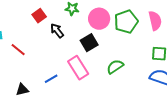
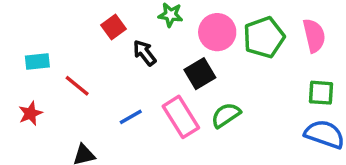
green semicircle: (115, 67) -> (226, 115), moved
blue line: (51, 79) -> (131, 117), moved

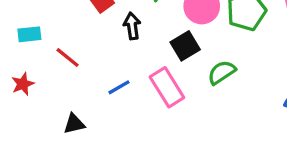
black arrow: (145, 53) -> (132, 26), turned 30
green semicircle: (226, 115) -> (222, 72), moved

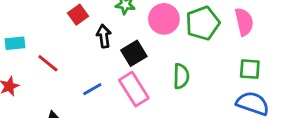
black square: (185, 46) -> (134, 53), moved
green semicircle: (222, 72) -> (181, 76), turned 125

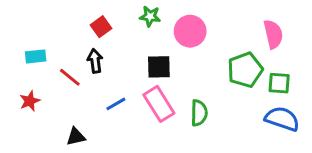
green pentagon: (203, 23) -> (245, 70), moved
black arrow: (104, 36) -> (95, 61), moved
black square: (134, 53) -> (159, 67), turned 30
green semicircle: (181, 76) -> (199, 113), moved

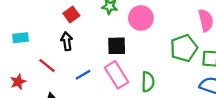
red line: (70, 77) -> (47, 66), moved
red star: (30, 101) -> (18, 82), moved

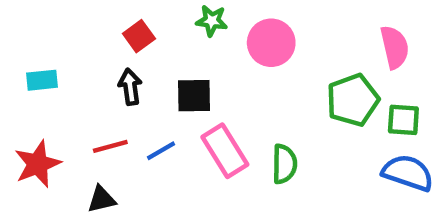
black square: (117, 46) -> (194, 96), moved
red line: (47, 66) -> (110, 146), moved, turned -54
red star: (18, 82) -> (38, 164), size x1.5

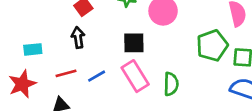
cyan rectangle: (42, 80) -> (33, 49), moved
black square: (194, 96) -> (134, 43), moved

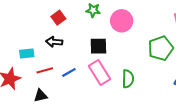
black arrow: (78, 38) -> (54, 42), turned -77
cyan rectangle: (33, 49) -> (27, 53), moved

